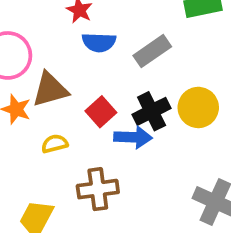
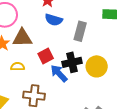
gray rectangle: (152, 51) -> (80, 31), turned -54
blue arrow: (133, 137) -> (59, 73), turned -150

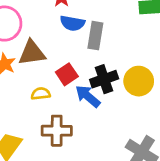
gray rectangle: (80, 31) -> (95, 36), moved
yellow semicircle: (18, 67) -> (41, 94), moved

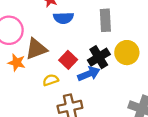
gray rectangle: (95, 36) -> (105, 20), moved
blue arrow: (88, 96) -> (89, 74), turned 130

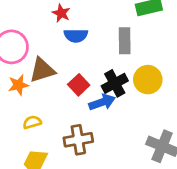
orange star: (17, 63) -> (18, 85), turned -30
yellow semicircle: (51, 80) -> (32, 122), moved

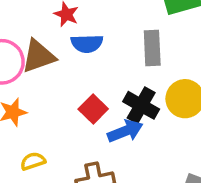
brown triangle: (42, 70) -> (39, 56), moved
black cross: (115, 83) -> (141, 105), turned -30

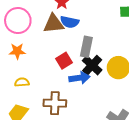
gray rectangle: (152, 48) -> (86, 47), moved
brown triangle: (39, 56) -> (54, 24), moved

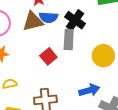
black cross: (92, 65) -> (75, 20), moved
blue arrow: (79, 78) -> (89, 90), moved

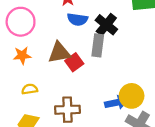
brown triangle: (33, 21) -> (59, 53), moved
yellow circle: (103, 56) -> (132, 96), moved

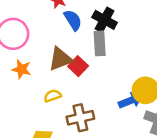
blue semicircle: (77, 19) -> (73, 20), turned -120
orange star: (22, 55) -> (21, 69), turned 30
yellow semicircle: (30, 89) -> (53, 96), moved

